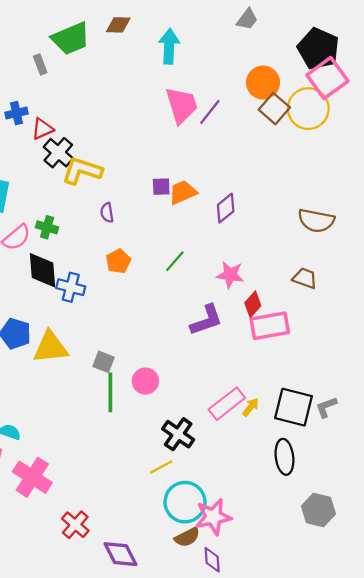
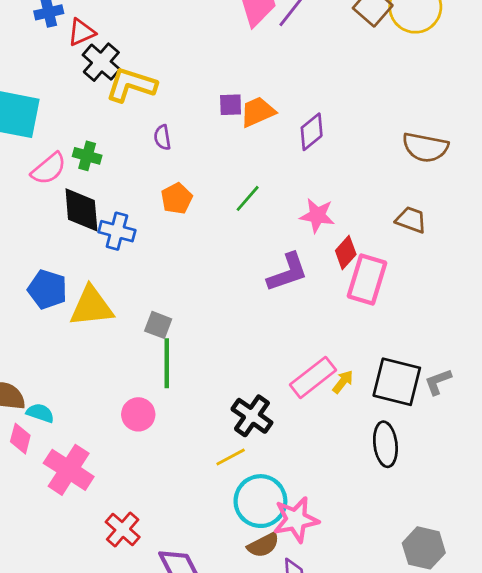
pink rectangle: (270, 326) -> (367, 279), turned -63
pink circle: (145, 381) -> (138, 414), moved
gray hexagon: (318, 510) -> (424, 548), moved

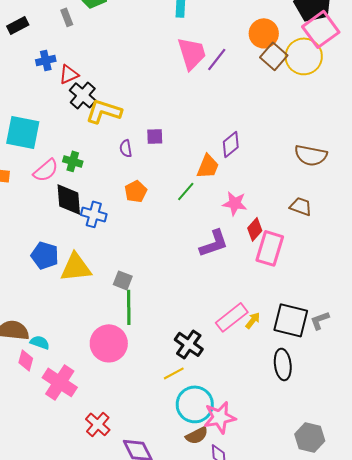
purple square: (231, 105) -> (155, 136), moved
orange trapezoid: (258, 112) -> (208, 166), moved, turned 136
pink circle: (138, 414) -> (109, 343), size x1.6

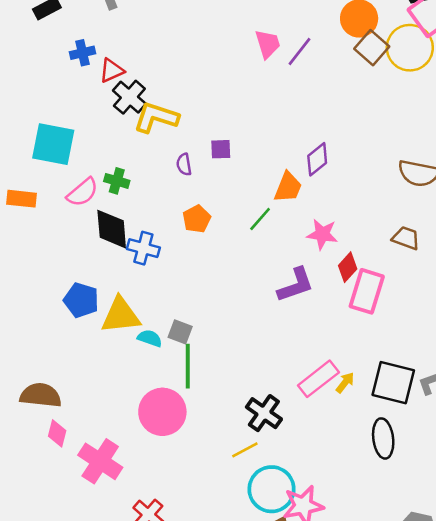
pink trapezoid: (192, 53) -> (268, 44), size x0.7
cyan semicircle: (40, 342) -> (150, 338), moved

